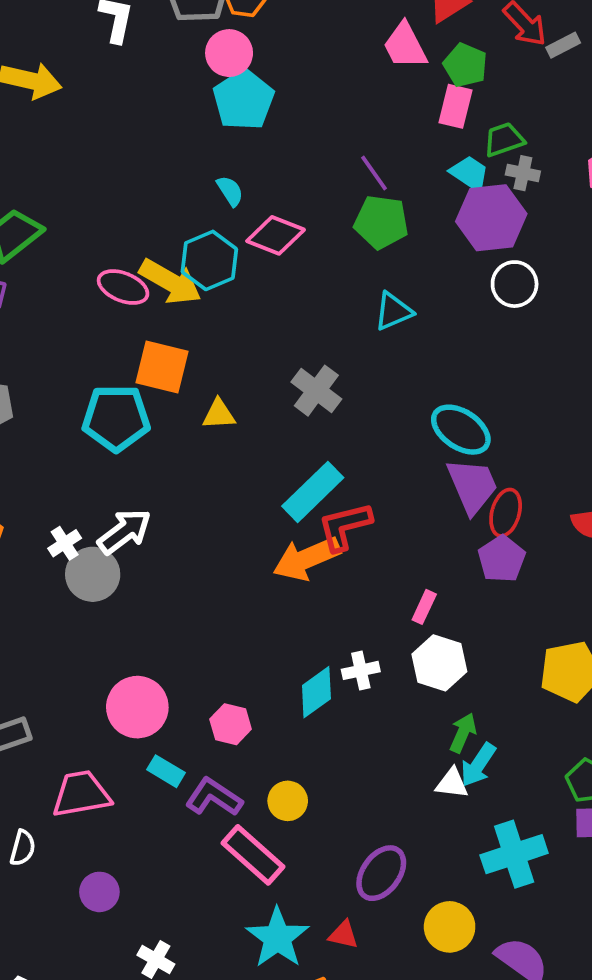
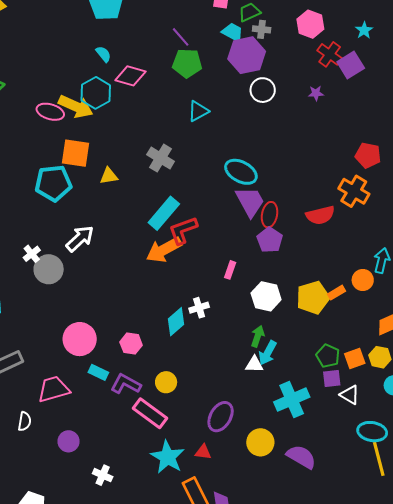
white arrow: (124, 532) -> (80, 239), moved
white hexagon: (439, 663) -> (266, 296), moved

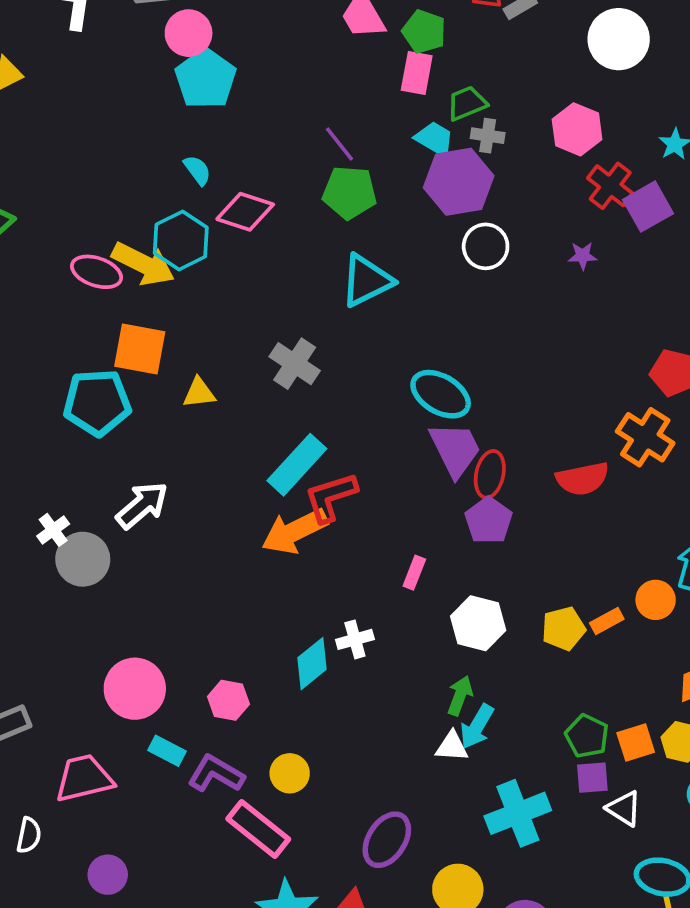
cyan triangle: (198, 111) -> (367, 280), size x1.4
yellow pentagon: (313, 298) -> (564, 629), size x0.7

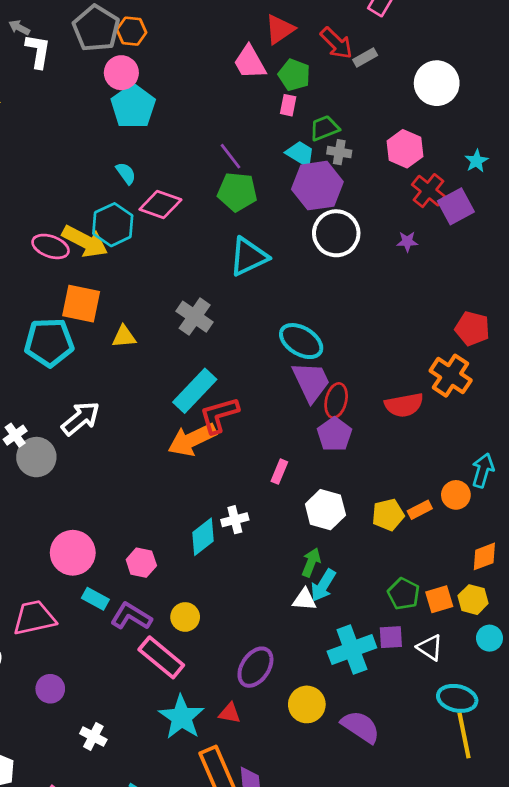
pink rectangle: (417, 73) -> (288, 105), size x0.7
white circle: (486, 246) -> (336, 233), size x1.4
purple square: (592, 778) -> (391, 637), moved

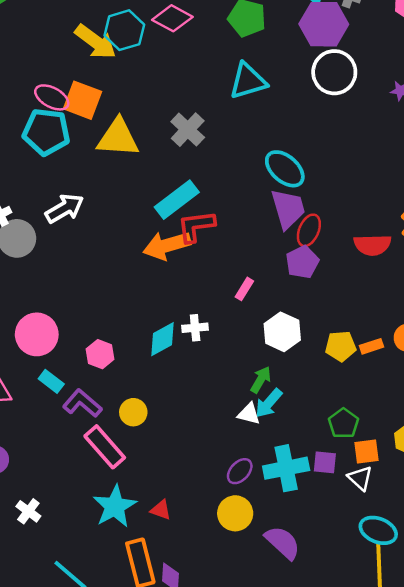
pink ellipse: (51, 246) -> (52, 97), moved
yellow triangle: (124, 337) -> (118, 138), size x1.8
orange square: (439, 599) -> (367, 451), moved
purple ellipse: (255, 667) -> (240, 471), moved, size x0.7

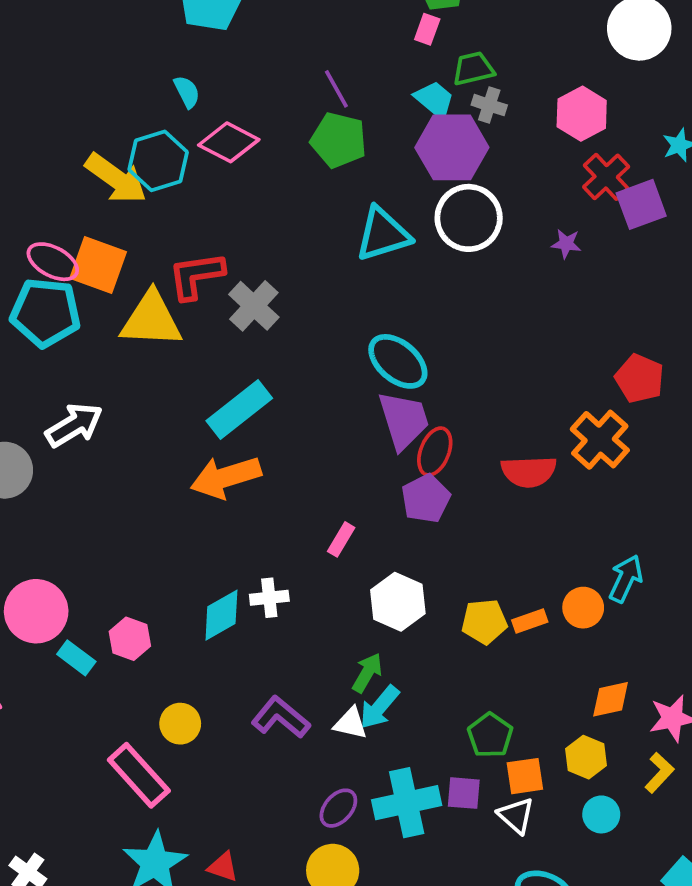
cyan triangle: (248, 81) -> (383, 234), moved
red L-shape: (196, 226) -> (196, 276), moved
cyan rectangle: (51, 381) -> (76, 658), moved
purple L-shape: (82, 403) -> (281, 717), moved

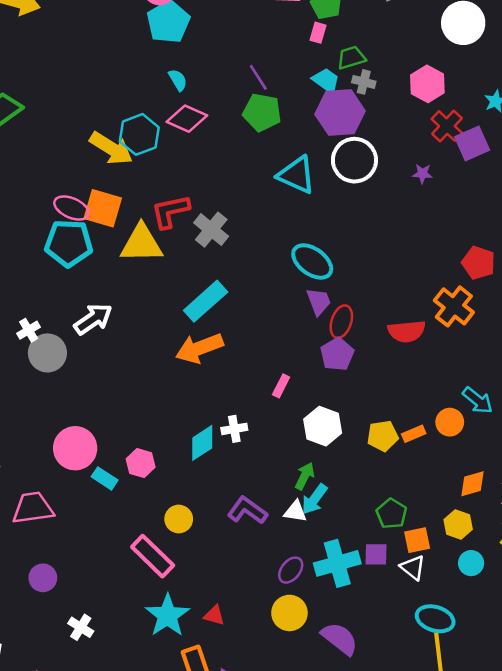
cyan semicircle: (187, 92) -> (178, 80), moved
cyan triangle: (383, 234) -> (296, 175), turned 45
purple trapezoid: (404, 420) -> (319, 302), size x0.7
cyan arrow: (626, 579) -> (478, 400), turned 108

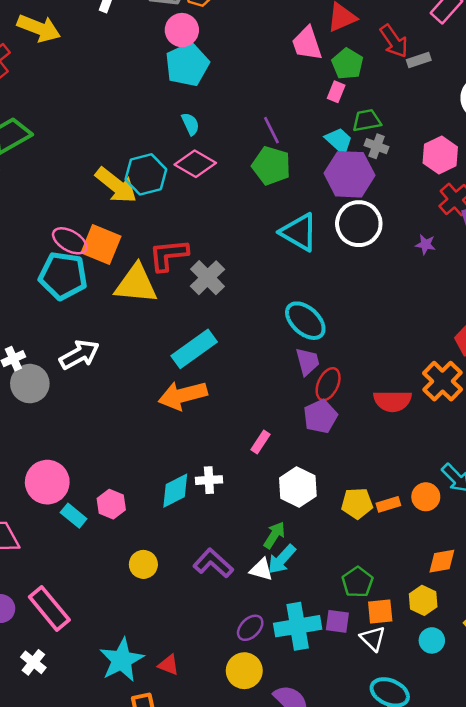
pink rectangle: (153, 556) -> (49, 608), moved

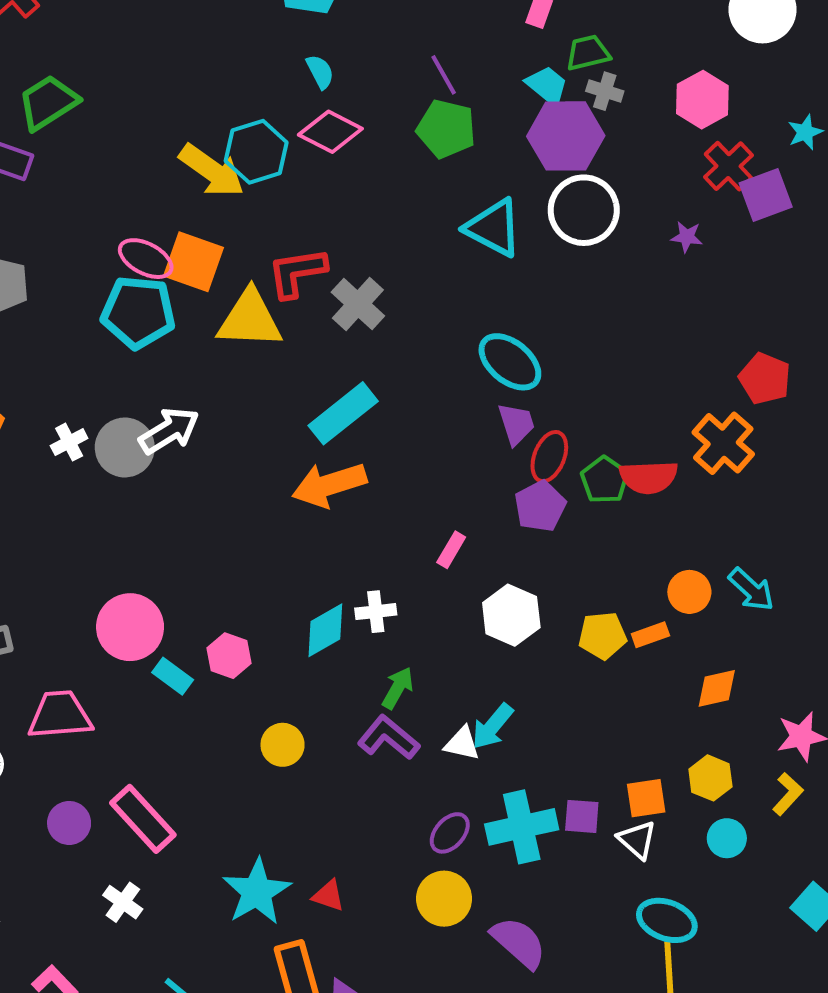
gray circle: (30, 384) -> (125, 447), moved
orange circle: (426, 497) -> (689, 592), moved
green arrow: (274, 535) -> (398, 688), moved
orange diamond: (442, 561) -> (717, 688), moved
green pentagon: (357, 582) -> (605, 480), moved

